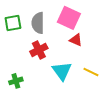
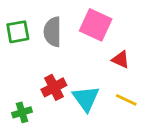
red triangle: (76, 40) -> (121, 60), moved
red cross: (39, 50) -> (54, 87), moved

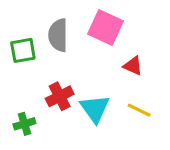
green square: (18, 32) -> (23, 50), moved

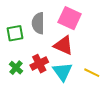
red triangle: (133, 66) -> (63, 45), moved, size x1.5
green cross: (24, 124) -> (16, 68), moved, turned -32

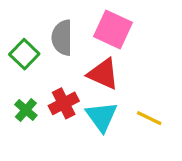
green square: (15, 33) -> (24, 54), turned -36

